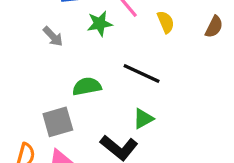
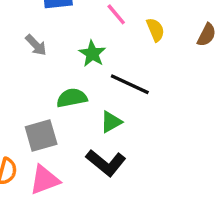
green star: (100, 24) -> (92, 54), moved, turned -30
green triangle: (143, 119) -> (111, 122), moved

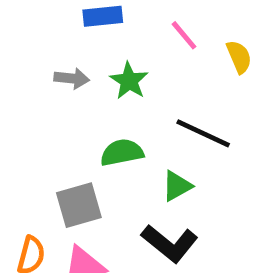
gray arrow: (36, 45) -> (72, 78), turned -40
green star: (92, 54) -> (129, 81), moved

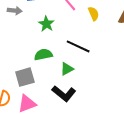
gray arrow: (72, 78) -> (15, 11), moved

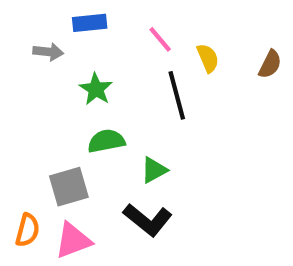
green star: (46, 24) -> (96, 89), moved
black line: (78, 46) -> (177, 95), moved, turned 50

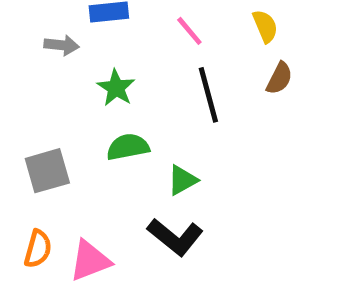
yellow semicircle: (208, 58) -> (265, 26), moved
brown semicircle: (270, 64) -> (279, 78), moved
gray square: (69, 187) -> (47, 171), moved

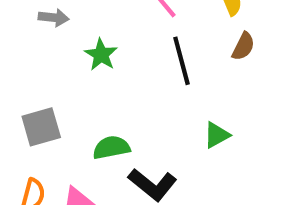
green semicircle: (128, 147) -> (111, 147), moved
green triangle: (182, 180) -> (217, 135), moved

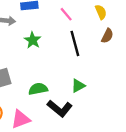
green triangle: (217, 135) -> (78, 86), moved

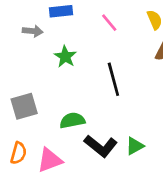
black line: (75, 43) -> (113, 79), moved
green triangle: (78, 86) -> (135, 146), moved

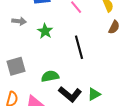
gray arrow: (33, 31) -> (19, 21), moved

